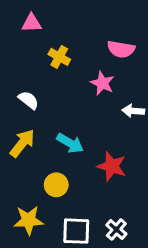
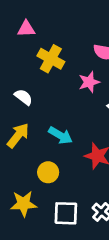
yellow cross: (59, 57) -> (51, 59), size x1.4
pink star: (102, 83) -> (89, 82), turned 30

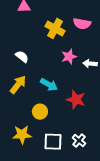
yellow cross: (51, 59) -> (55, 29), moved
pink star: (89, 82) -> (69, 57), moved

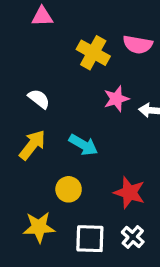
red star: (76, 100) -> (129, 193), moved

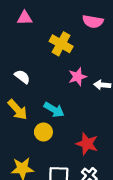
pink semicircle: (138, 44) -> (93, 21), moved
yellow arrow: (32, 145) -> (18, 110), turned 100
yellow circle: (69, 189) -> (43, 132), moved

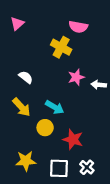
pink triangle: (25, 18) -> (17, 24), moved, turned -40
pink semicircle: (93, 21) -> (78, 27), moved
red star: (87, 144) -> (73, 139), moved

